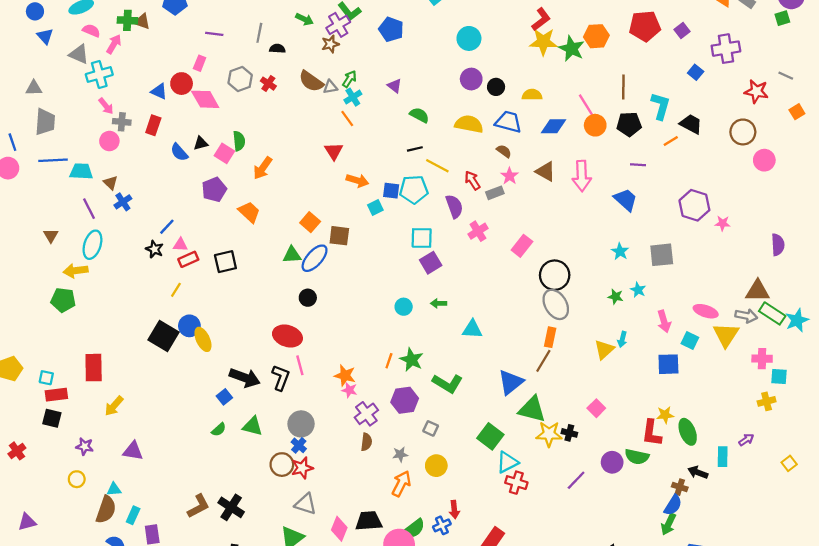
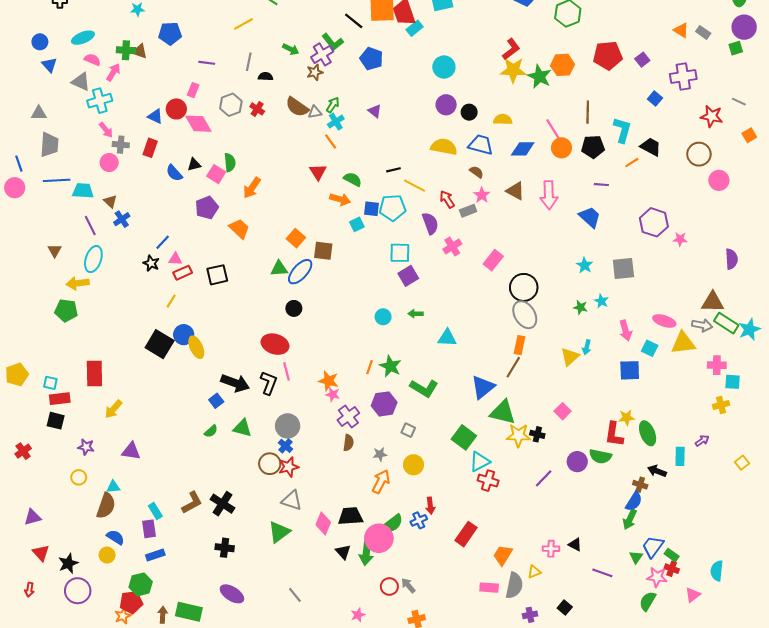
green semicircle: (419, 115) -> (353, 179), moved
yellow triangle: (726, 335) -> (683, 343), turned 50
cyan rectangle: (133, 515) -> (155, 511), moved, turned -56

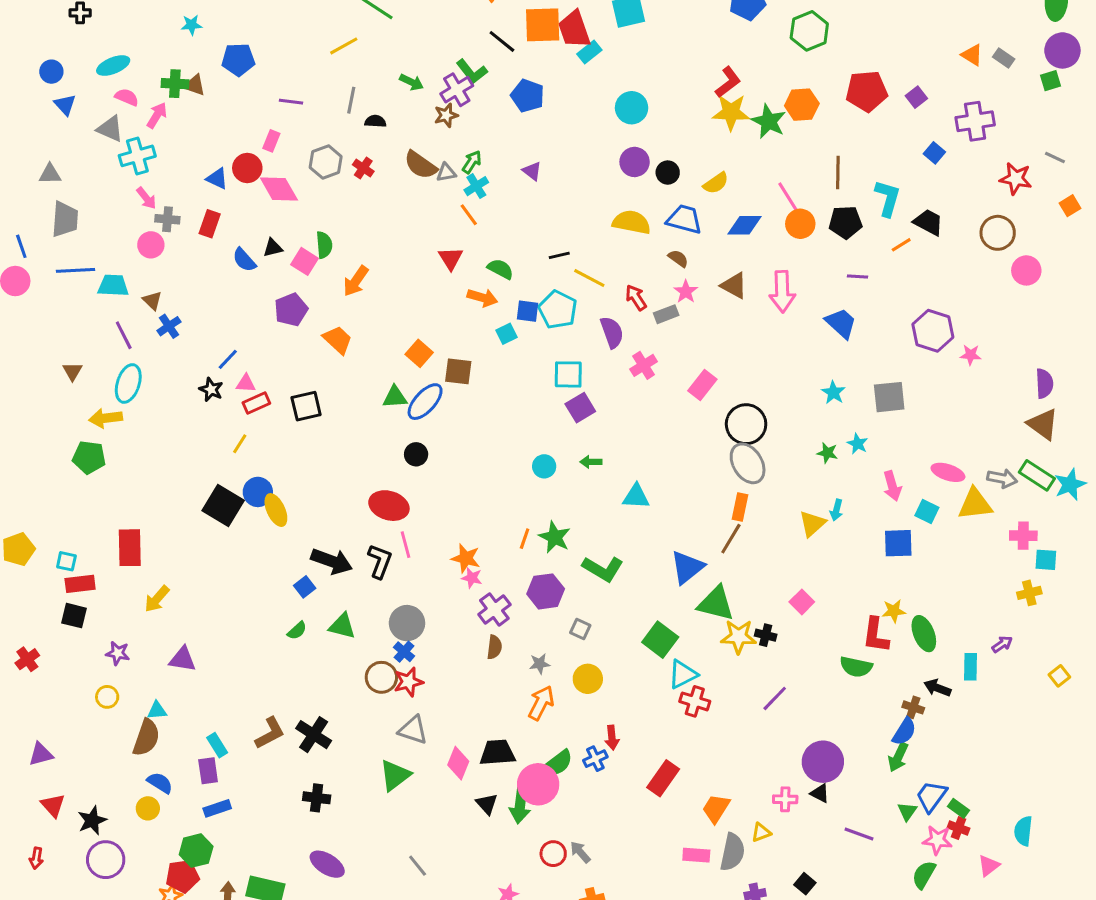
yellow semicircle: (503, 119) -> (716, 183), turned 144
cyan pentagon: (393, 208) -> (558, 310), turned 30
brown triangle: (713, 302) -> (1043, 424), moved, turned 35
purple circle: (577, 462) -> (823, 762), moved, size x1.4

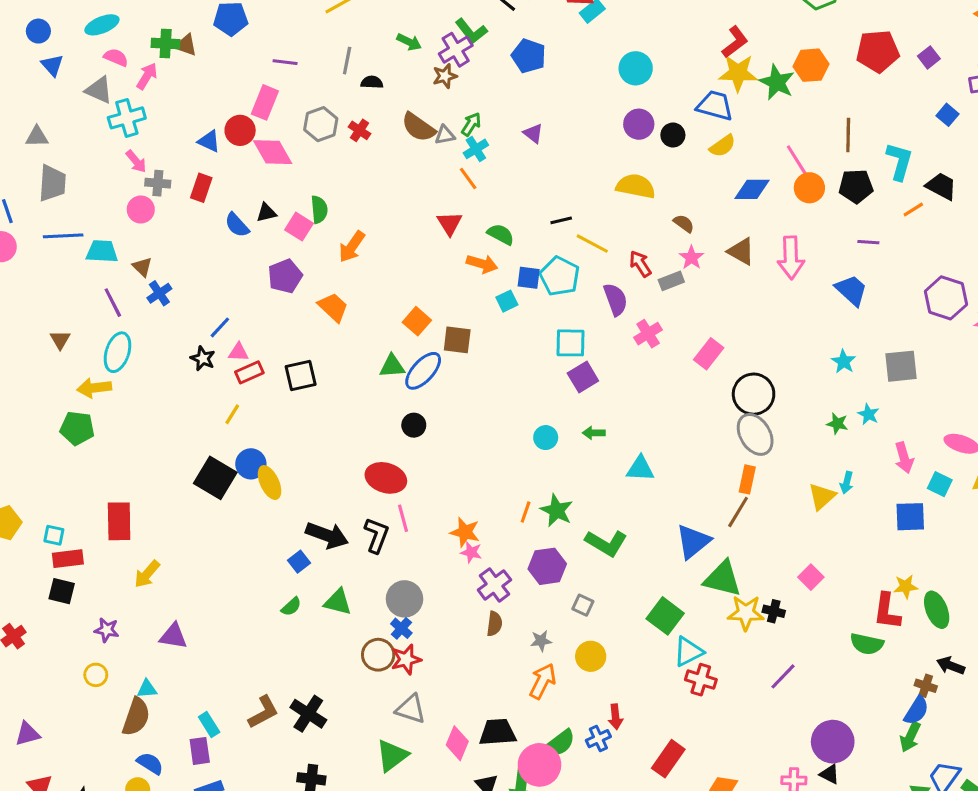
pink rectangle: (271, 141) -> (265, 102), size x1.5
blue trapezoid: (684, 219) -> (715, 106), moved

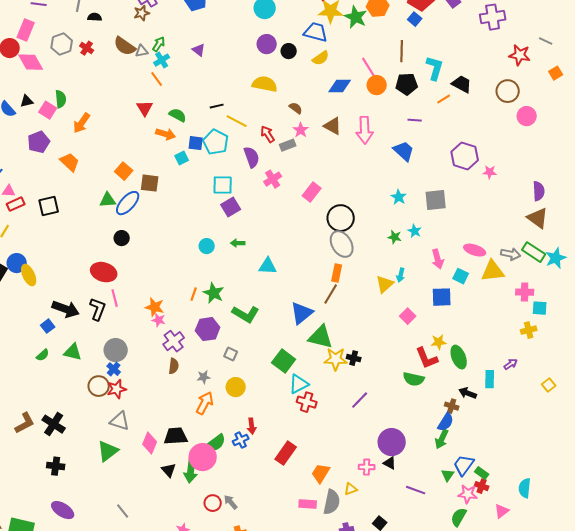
blue square: (947, 115) -> (415, 19), moved
pink square: (811, 577) -> (408, 316), moved
red L-shape: (887, 611) -> (427, 358), turned -30

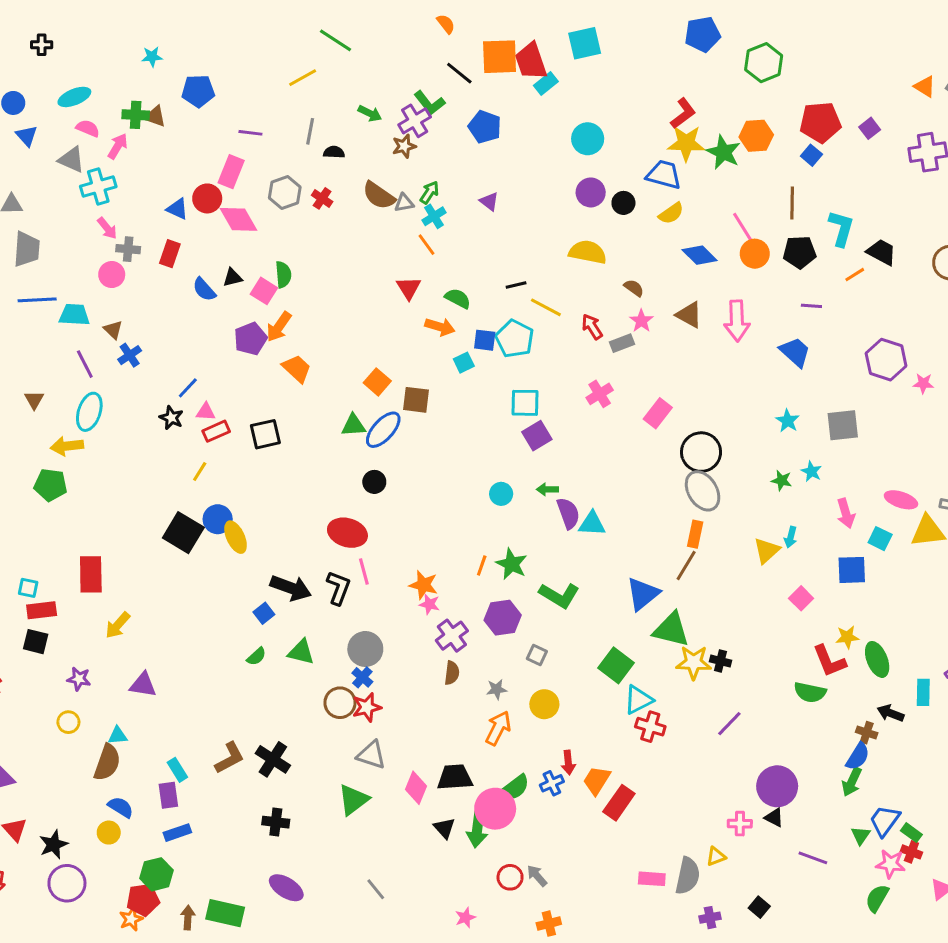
blue diamond: (340, 86) -> (700, 255), turned 45
orange arrow: (82, 123) -> (279, 327), moved
purple semicircle: (252, 157) -> (568, 513), moved
orange trapezoid: (321, 473) -> (597, 780), moved

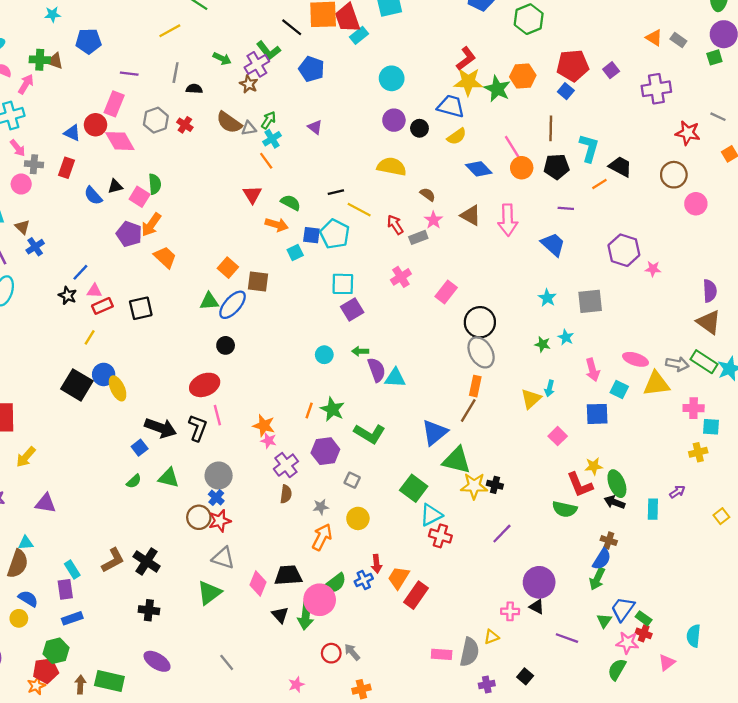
brown star: (404, 146) -> (249, 84), turned -30
purple pentagon: (250, 339) -> (129, 234), turned -30
red ellipse: (347, 533) -> (205, 385), turned -40
black arrow: (891, 713) -> (615, 502), moved

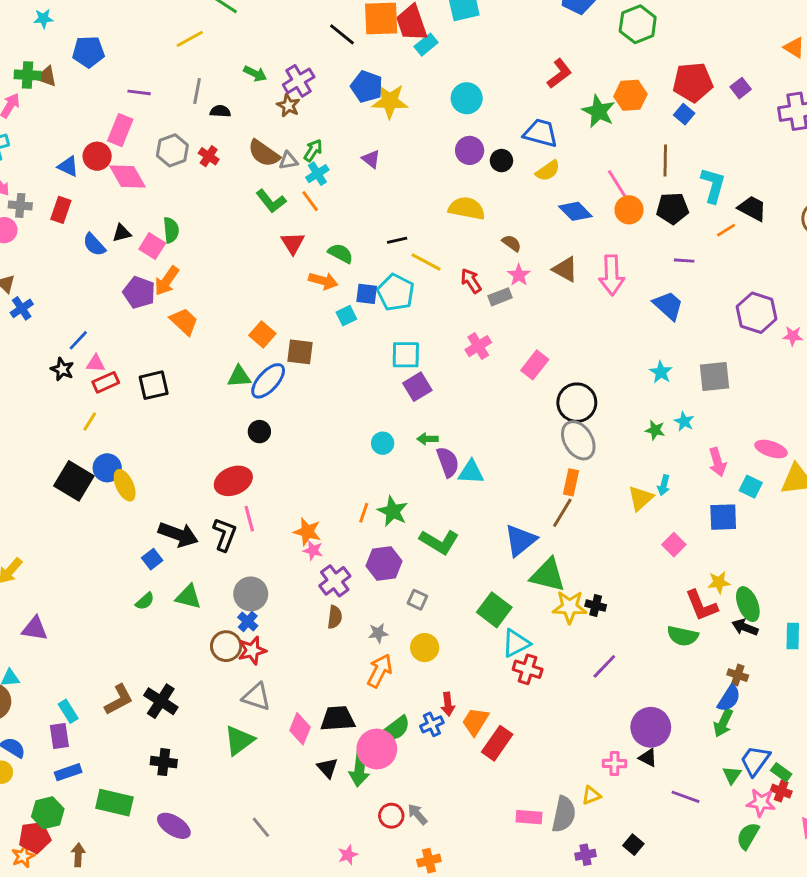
green L-shape: (269, 50) -> (271, 201), moved
yellow star: (468, 82) -> (390, 101), moved
green rectangle: (109, 681) -> (114, 803), moved

